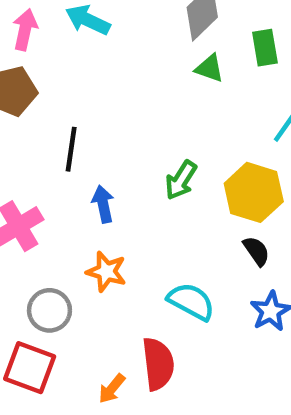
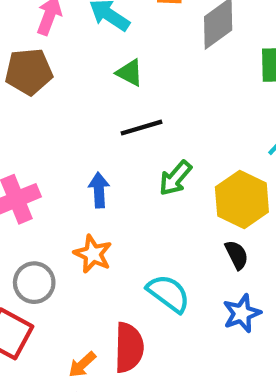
green triangle: (209, 68) -> (130, 73), moved
black line: (71, 149) -> (141, 128), moved, turned 57

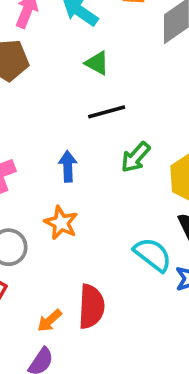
cyan semicircle: (168, 293) -> (153, 255), moved

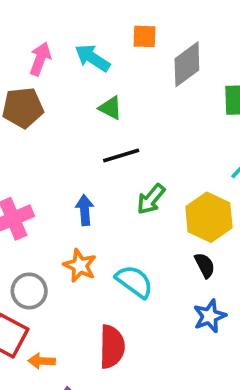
cyan semicircle: (153, 255) -> (134, 282), moved
orange arrow: (50, 321) -> (42, 361), moved, turned 45

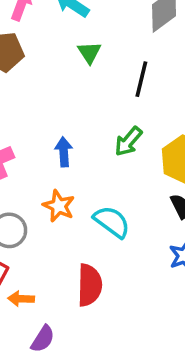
green triangle: (110, 108) -> (89, 52), turned 30
black line: (121, 155) -> (141, 79), moved, turned -60

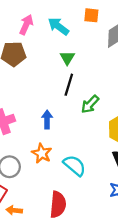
black line: (141, 79) -> (69, 85), moved
green arrow: (128, 141) -> (90, 104), moved

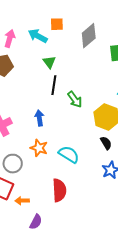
orange square: (91, 15) -> (57, 24), moved
green arrow: (90, 104) -> (75, 99), turned -72

